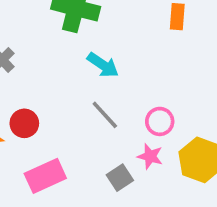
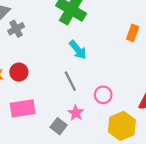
pink star: (150, 156) -> (76, 113), moved
gray square: (120, 178) -> (59, 126), moved, turned -35

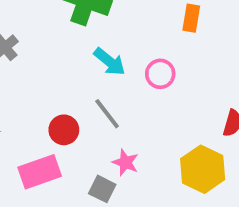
red circle: (19, 72) -> (64, 130), moved
pink circle: (103, 95) -> (160, 74), moved

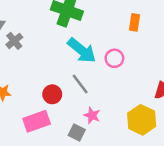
cyan arrow: (110, 62) -> (82, 50), size x1.4

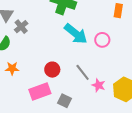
gray line: (80, 84) -> (83, 72), moved
pink star: (92, 115) -> (99, 85), moved
gray square: (77, 132) -> (65, 101), moved

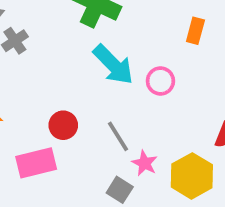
gray square: (65, 101) -> (120, 190), moved

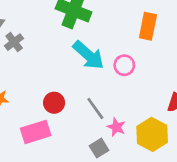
orange rectangle: (195, 31) -> (148, 26), size x1.4
gray square: (120, 190) -> (99, 148), turned 30

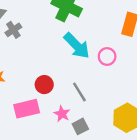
pink star: (116, 127) -> (62, 114), moved

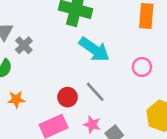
pink circle: (107, 56) -> (142, 67), moved
gray line: (79, 92) -> (95, 92), moved

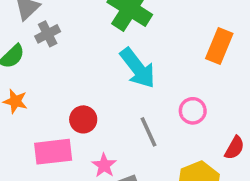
gray line: (95, 92) -> (149, 132), moved

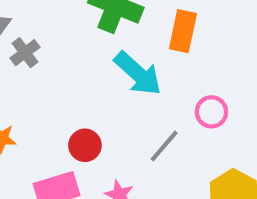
orange rectangle: (219, 46) -> (183, 31), moved
gray line: (149, 132) -> (164, 146), turned 76

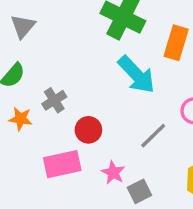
gray cross: (25, 53) -> (54, 100), moved

